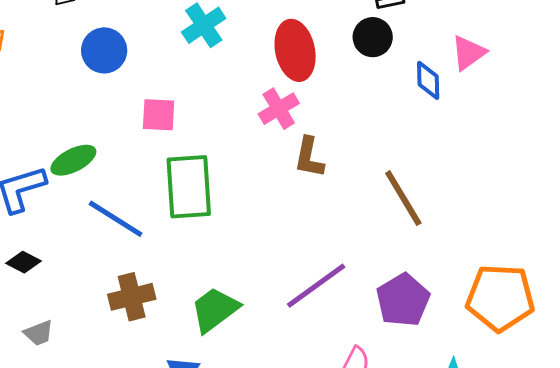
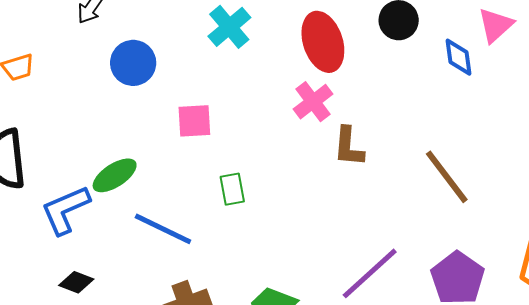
green rectangle: (189, 187) -> (232, 189), size x0.5

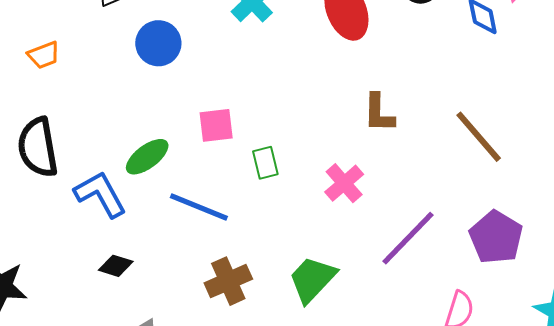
pink cross: (313, 102) -> (344, 183), moved
pink square: (194, 121) -> (216, 125), moved
blue L-shape: (65, 210) -> (100, 194), turned 88

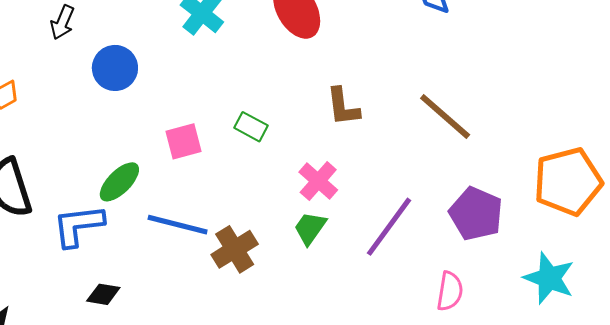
green rectangle: (265, 163) -> (251, 127), moved, turned -40
blue L-shape: (100, 194) -> (78, 226), turned -60
green trapezoid: (312, 279) -> (310, 228), moved, size x0.7
brown cross: (228, 281) -> (235, 249), moved

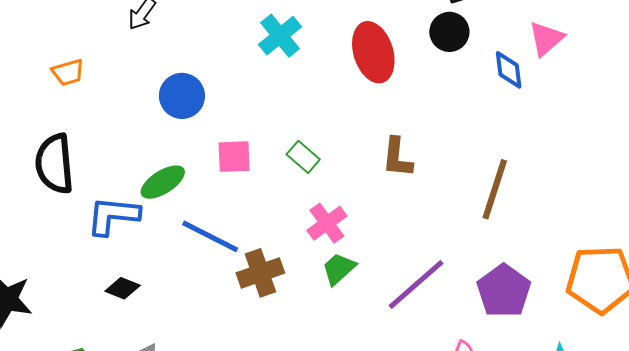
blue circle: (115, 68) -> (182, 96), moved
brown line: (445, 117) -> (495, 189), turned 54
pink cross: (318, 181) -> (327, 223), moved

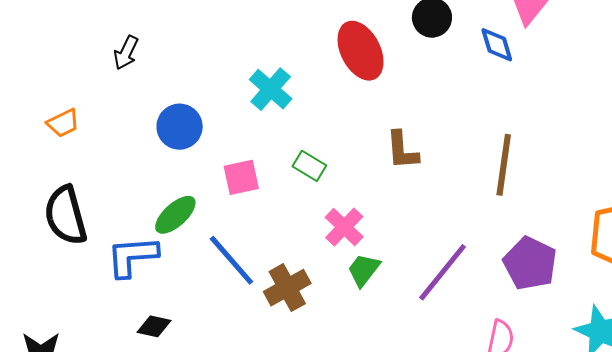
cyan cross: (280, 36) -> (271, 89), moved
blue line: (210, 236) -> (231, 260), turned 32

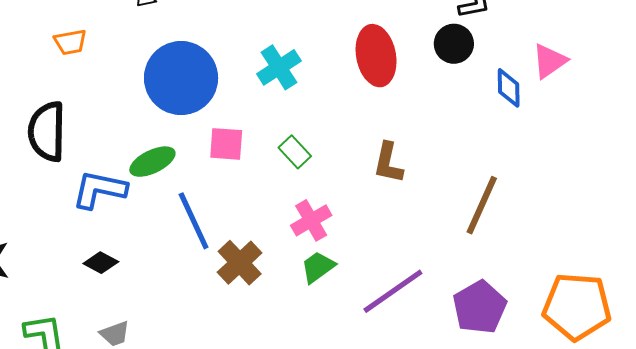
blue circle: (180, 127) -> (181, 78), size x1.6
brown cross: (287, 288) -> (240, 263), turned -30

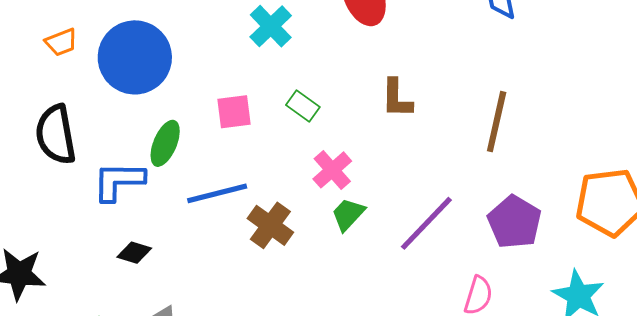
blue circle: (181, 78) -> (135, 57), moved
green ellipse: (152, 162) -> (165, 143), turned -30
blue line: (194, 221) -> (217, 193), turned -68

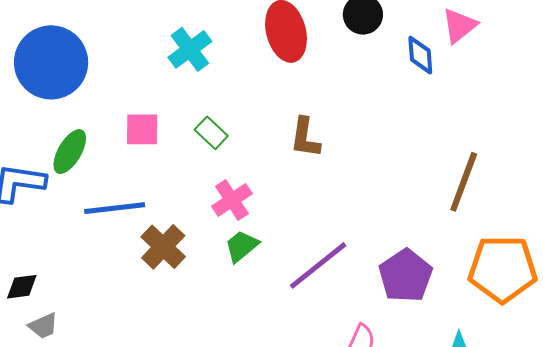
brown line: (497, 122) -> (464, 182), moved
black diamond: (134, 253) -> (22, 287), moved, turned -32

